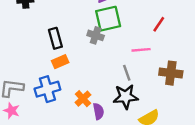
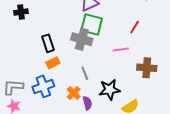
green square: (108, 19) -> (92, 25), turned 30
gray cross: (96, 35) -> (82, 39), size x1.5
gray line: (127, 73) -> (85, 73), moved

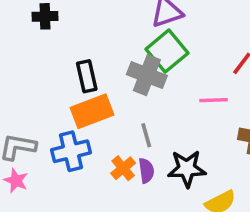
green square: (92, 25) -> (167, 51), turned 30
orange rectangle: (53, 63) -> (92, 111), size x1.6
purple semicircle: (87, 103) -> (146, 171), moved

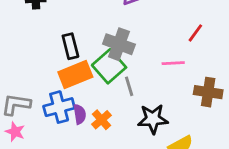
green square: (167, 51) -> (109, 66), moved
gray line: (146, 135) -> (129, 86), moved
purple semicircle: (146, 171) -> (80, 114), moved

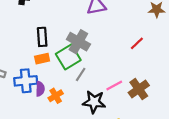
pink line: (173, 63) -> (114, 85), moved, turned -35
orange rectangle: (75, 74) -> (42, 59), size x0.6
gray line: (129, 86) -> (81, 74), turned 40
brown cross: (208, 92) -> (139, 89), turned 36

